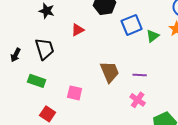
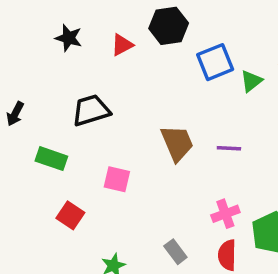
red triangle: (78, 30) -> (122, 45), moved
black trapezoid: (45, 49) -> (91, 110), moved, turned -90
pink cross: (138, 100) -> (225, 214), moved, turned 35

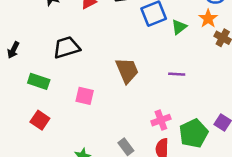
purple line: (229, 148) -> (177, 74), moved
red square: (70, 215) -> (40, 120), moved

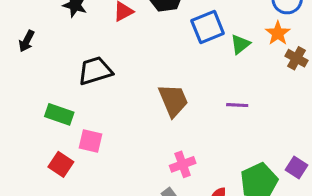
black arrow: (13, 50) -> (27, 41), moved
pink square: (85, 96) -> (91, 141), moved
pink cross: (161, 120) -> (183, 164), moved

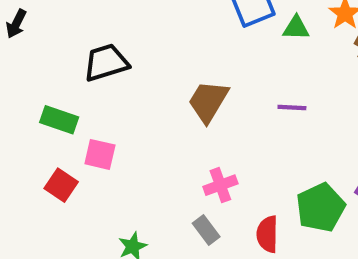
green triangle: (240, 44) -> (296, 28), turned 40
brown trapezoid: (173, 100) -> (208, 101), turned -126

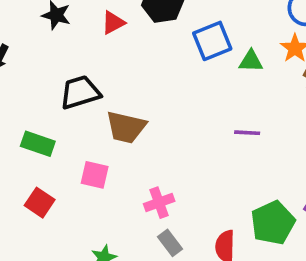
brown trapezoid: (208, 101) -> (126, 127), moved, turned -108
pink square: (100, 154) -> (95, 175), moved
pink cross: (220, 185) -> (159, 203), moved

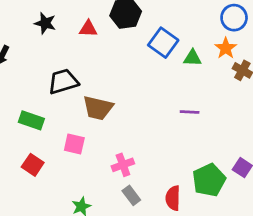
red triangle: (113, 23) -> (88, 29), turned 30
blue square: (212, 41) -> (163, 43), turned -32

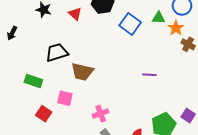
red triangle: (88, 29) -> (75, 14), turned 40
green triangle: (192, 58) -> (159, 18), moved
red square: (33, 165) -> (44, 114), moved

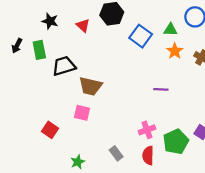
orange star: (176, 28) -> (175, 51), moved
green rectangle: (33, 81) -> (39, 50), moved, turned 60
pink square: (65, 98) -> (82, 113), moved
pink cross: (101, 114) -> (147, 130), moved

